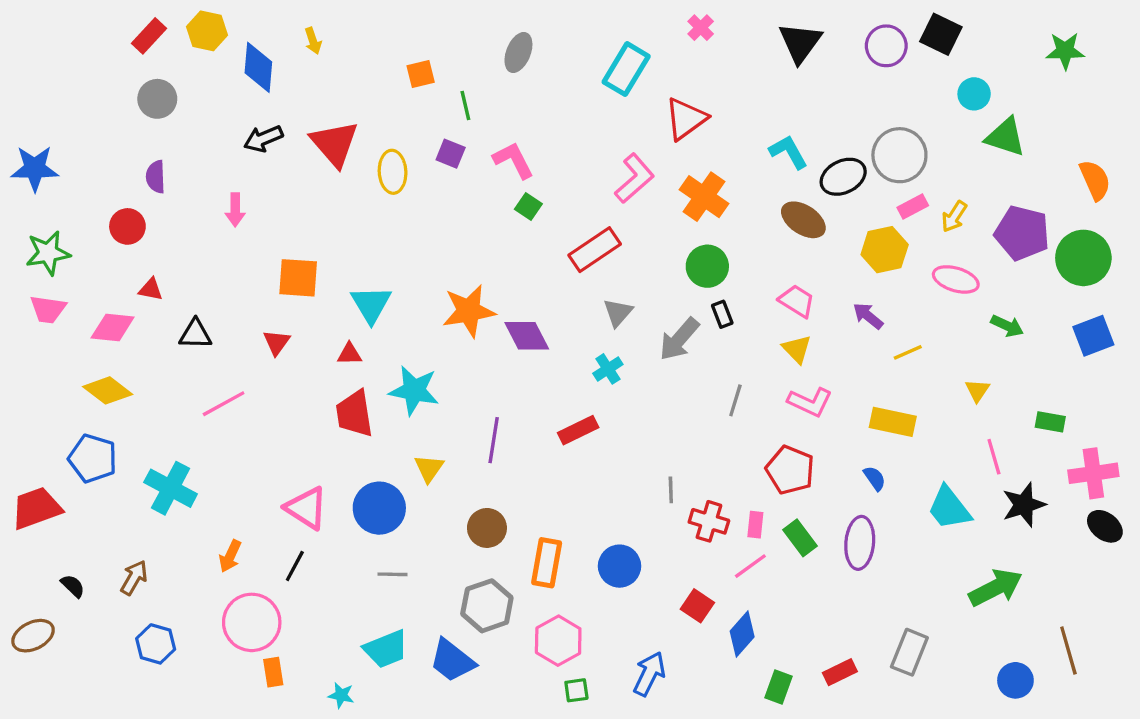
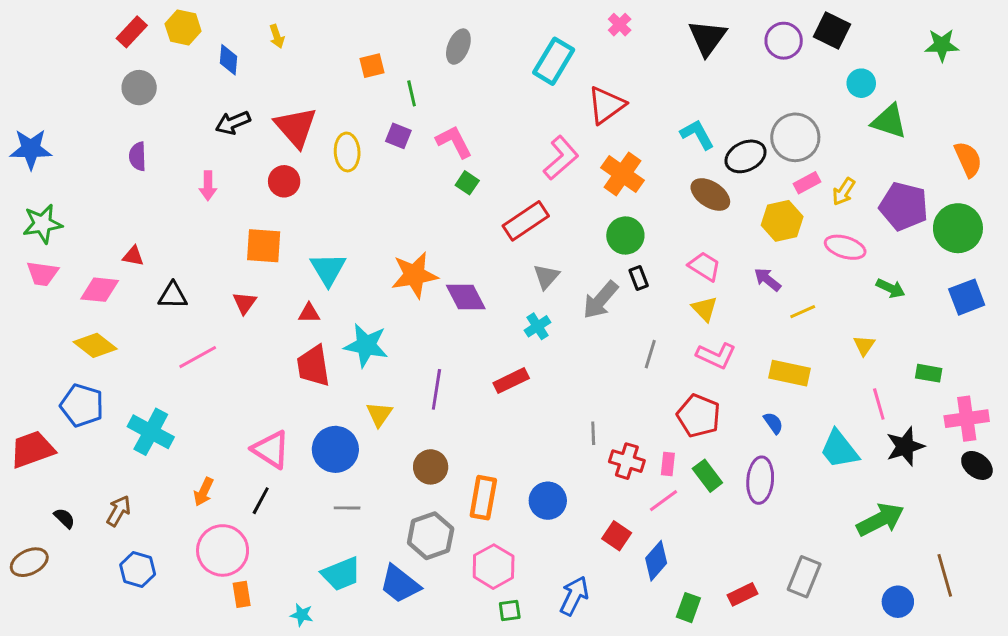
blue diamond: (258, 67) -> (228, 60), size x0.7
red circle: (127, 226) -> (284, 181), moved

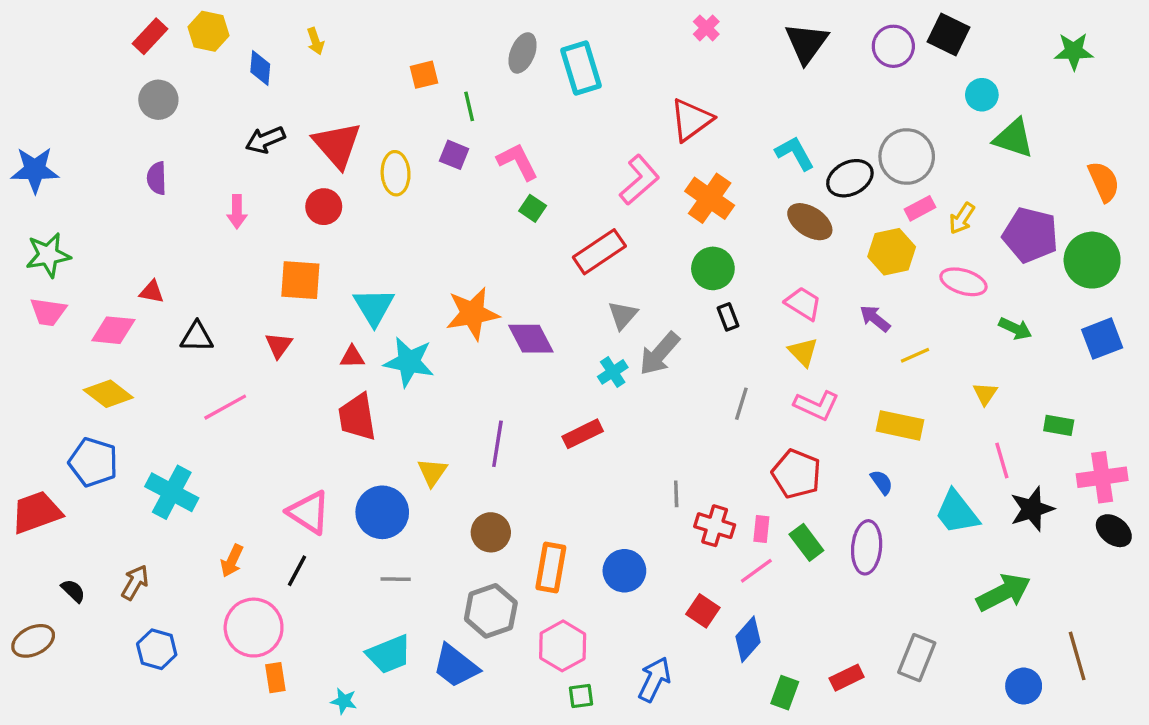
cyan rectangle: (554, 61) -> (581, 68), moved, turned -48
gray arrow: (601, 300) -> (659, 354), moved
cyan star: (366, 345) -> (409, 362), moved

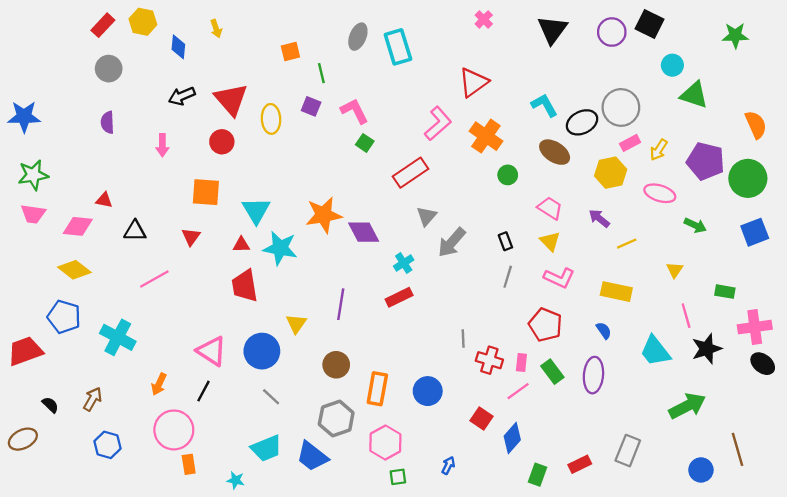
green circle: (713, 268) -> (508, 175), moved, size x0.7
black rectangle: (728, 317) -> (505, 241), moved
cyan cross: (613, 372) -> (404, 263), moved
gray line: (396, 579) -> (271, 397), turned 42
blue arrow: (654, 679) -> (448, 465), size x0.6

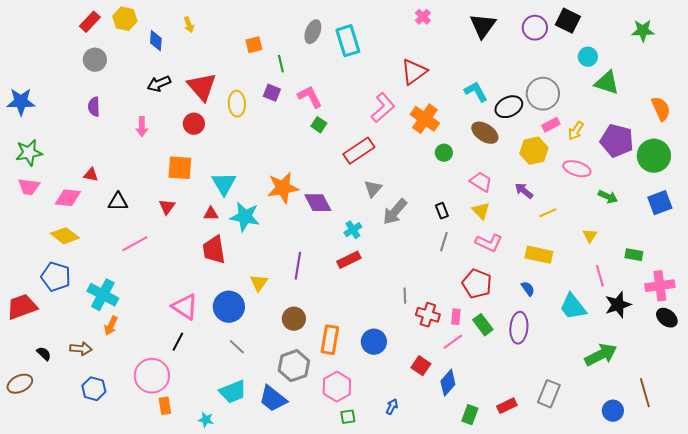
orange arrow: (159, 384) -> (111, 326), moved
brown arrow: (93, 399) -> (81, 349), turned 65

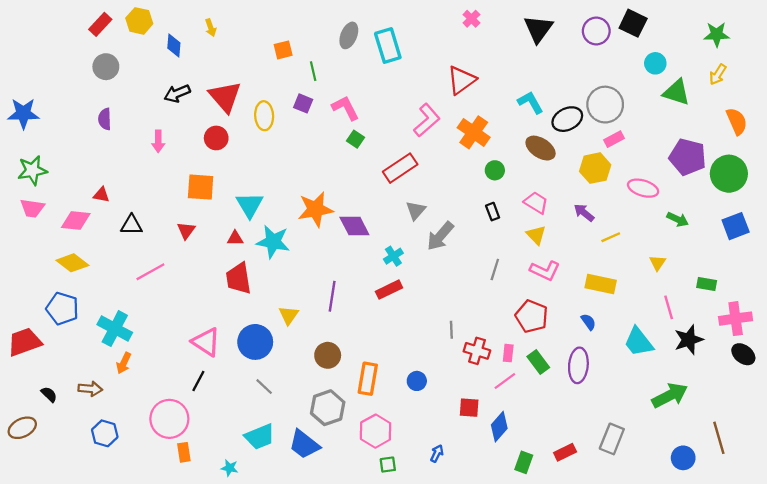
yellow arrow: (576, 131) -> (718, 74), moved
black rectangle: (442, 211) -> (493, 212), moved
blue circle: (374, 342) -> (417, 381), size x0.7
red square: (421, 366) -> (469, 408), turned -30

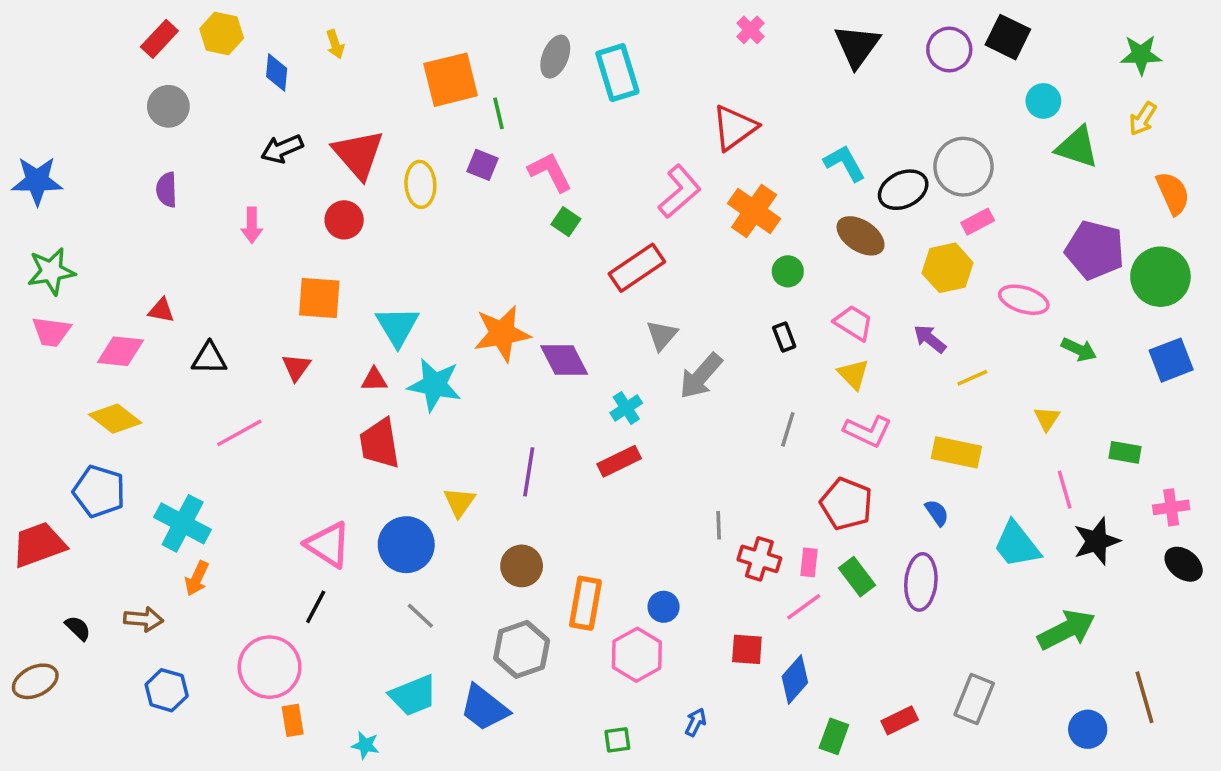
orange square: (283, 50) -> (451, 80), size x1.8
pink cross: (736, 319) -> (1171, 507), size x0.7
pink hexagon: (376, 431) -> (637, 655), moved

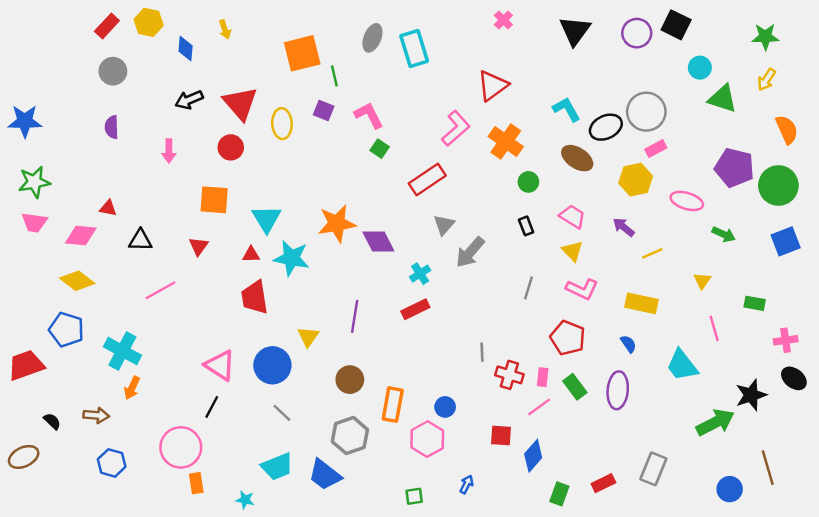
black star: (1097, 541) -> (751, 395), moved

